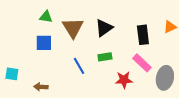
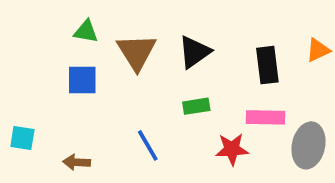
pink rectangle: (142, 63) -> (266, 117), turned -42
blue line: (79, 66) -> (148, 145), moved

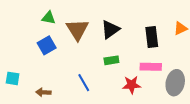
blue square: (82, 80) -> (47, 45), turned -30

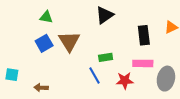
brown triangle: (77, 30) -> (69, 41), moved
black triangle: (110, 30) -> (105, 15), moved
blue line: (84, 83) -> (94, 76), moved

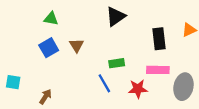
brown triangle: (69, 41) -> (77, 45), size x0.6
brown arrow: (41, 88) -> (45, 97), turned 120

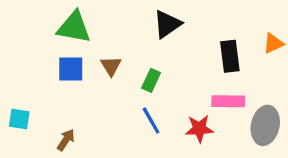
green triangle: (51, 19) -> (74, 27), size x1.6
blue square: (49, 48) -> (71, 69), turned 30
green rectangle: (117, 63) -> (151, 80), moved, turned -56

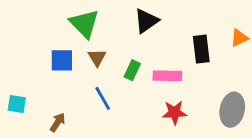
green triangle: (74, 27) -> (84, 24), moved, turned 36
pink rectangle: (228, 101) -> (167, 76), moved
blue line: (151, 121) -> (103, 98), moved

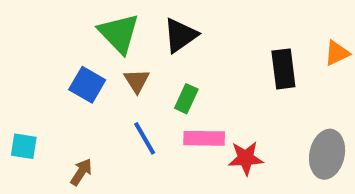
black triangle: (146, 21) -> (180, 35), moved
blue square: (62, 60) -> (87, 85), turned 30
pink rectangle: (167, 76) -> (204, 138), moved

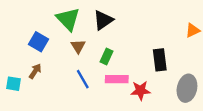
black rectangle: (283, 69) -> (160, 60), moved
blue square: (87, 85) -> (39, 42), moved
brown arrow: (81, 172) -> (35, 71), moved

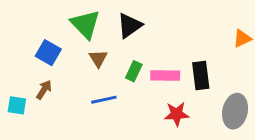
blue line: (83, 79) -> (104, 100), turned -72
pink rectangle: (117, 79) -> (165, 75), moved

